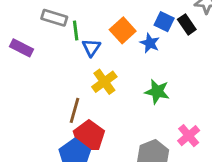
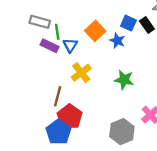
purple rectangle: (22, 48) -> (49, 46), moved

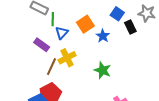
blue square: (128, 23) -> (117, 14), moved
purple rectangle: (49, 46) -> (42, 45), moved
brown line: (58, 96) -> (52, 67), moved

